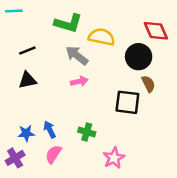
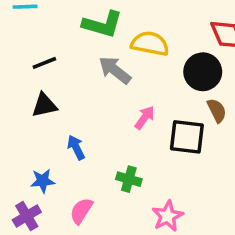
pink arrow: (79, 81) -> (145, 118), moved, turned -42
blue arrow: (50, 130) -> (76, 147), moved

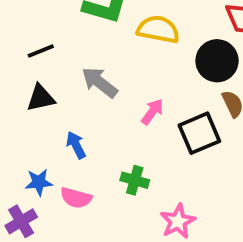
gray arrow: (115, 70) -> (99, 82), moved
black square: (187, 137) -> (199, 133), turned -30
pink semicircle: (81, 211) -> (76, 198), moved, turned -108

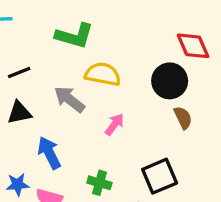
yellow semicircle: (158, 29) -> (103, 74), moved
black square: (199, 133) -> (160, 176), moved
blue arrow: (76, 145) -> (49, 153), size x1.4

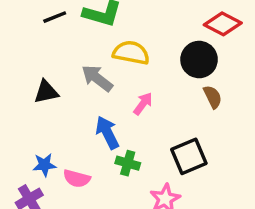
red diamond: (193, 46) -> (223, 24), turned -39
black line: (19, 73) -> (55, 17), moved
blue arrow: (49, 153) -> (107, 133), moved

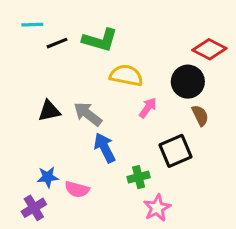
gray arrow: (97, 78) -> (88, 114), moved
pink arrow: (143, 104) -> (148, 108), moved
black square: (189, 156) -> (176, 151), moved
green cross: (128, 163) -> (139, 177), moved, turned -30

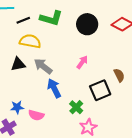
yellow semicircle: (126, 75) -> (30, 41), moved
black circle: (188, 82) -> (87, 24), moved
brown semicircle: (200, 115) -> (119, 75), moved
green cross: (139, 177) -> (76, 107), turned -32

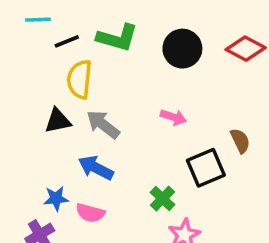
yellow semicircle: (30, 41) -> (79, 79), turned -95
pink arrow: (82, 62) -> (173, 117), turned 72
blue arrow: (54, 88) -> (96, 168), moved, turned -36

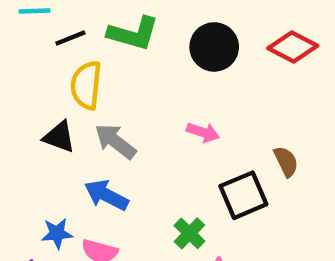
black triangle: (58, 121) -> (59, 137), turned 32

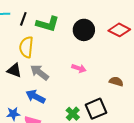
black line: (70, 38) -> (23, 19), moved, turned -48
brown semicircle: (286, 161) -> (116, 81), turned -48
black square: (243, 195) -> (96, 109), moved

